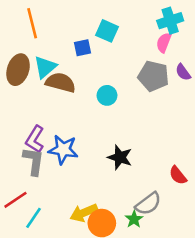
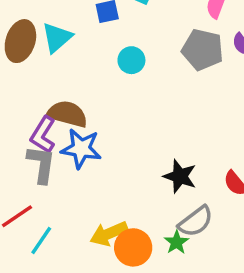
brown semicircle: (61, 83) -> (67, 114), moved
cyan circle: (107, 95) -> (131, 60), moved
black star: (120, 157) -> (180, 176), moved

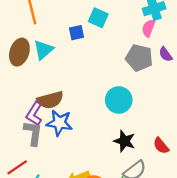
cyan circle: (131, 60) -> (119, 100), moved, size x1.5
brown semicircle: (67, 114) -> (50, 100), turned 150

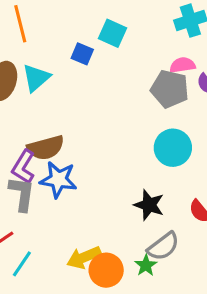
pink semicircle: (148, 28) -> (182, 65), moved, turned 60
blue square: (76, 33) -> (82, 54), turned 35
cyan circle: (119, 100) -> (173, 148), moved

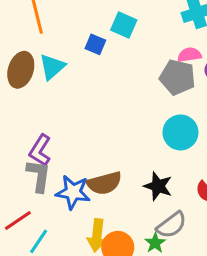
brown semicircle: (46, 148) -> (104, 183), moved
blue star: (58, 180) -> (73, 192), moved
yellow arrow: (84, 257) -> (97, 235), turned -60

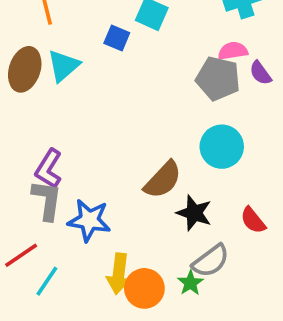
brown semicircle: (104, 183) -> (163, 180), moved, turned -32

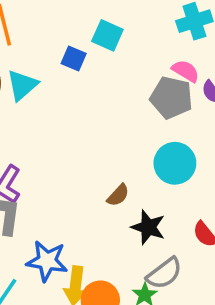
pink semicircle: (233, 51) -> (186, 71), turned 40
brown semicircle: (163, 180) -> (118, 195), size x0.6
blue star: (89, 220) -> (47, 261), moved

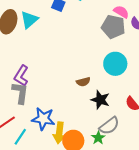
brown semicircle: (118, 195) -> (83, 82), turned 32

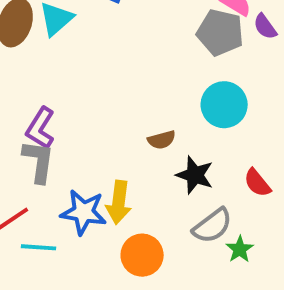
yellow arrow: (59, 133) -> (119, 202), moved
cyan line: (20, 137) -> (39, 247), turned 60
green star: (98, 138) -> (240, 249), moved

